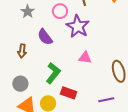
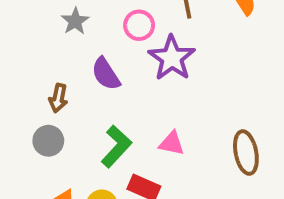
pink triangle: (85, 58) -> (172, 143), moved
gray circle: (20, 84) -> (48, 141), moved

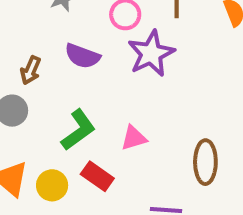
purple semicircle: (106, 74) -> (82, 56), turned -48
pink triangle: (172, 143) -> (134, 138), turned -40

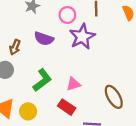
brown ellipse: (205, 162) -> (114, 97), turned -30
red rectangle: (97, 176) -> (67, 107), moved

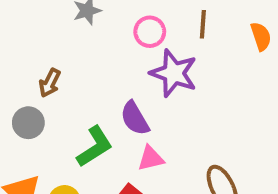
purple star: (82, 37) -> (174, 73), turned -30
purple semicircle: (44, 39) -> (135, 118), moved, turned 36

